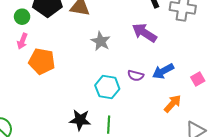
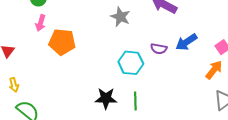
orange arrow: (173, 104) -> (214, 70), moved

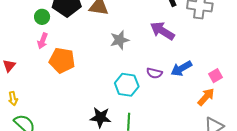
gray star: (120, 17) -> (120, 40), turned 30

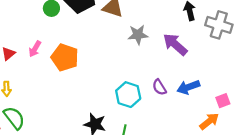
gray star: (120, 40) -> (138, 35), moved
pink arrow: (43, 41) -> (35, 49), moved
purple semicircle: (154, 73) -> (159, 87), turned 35

